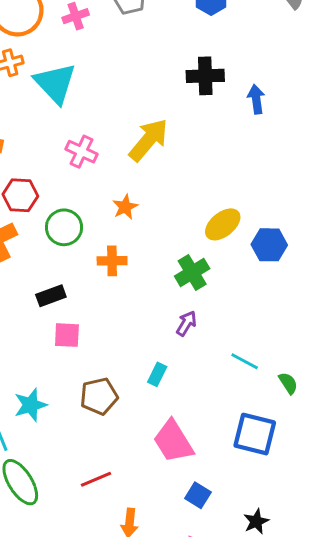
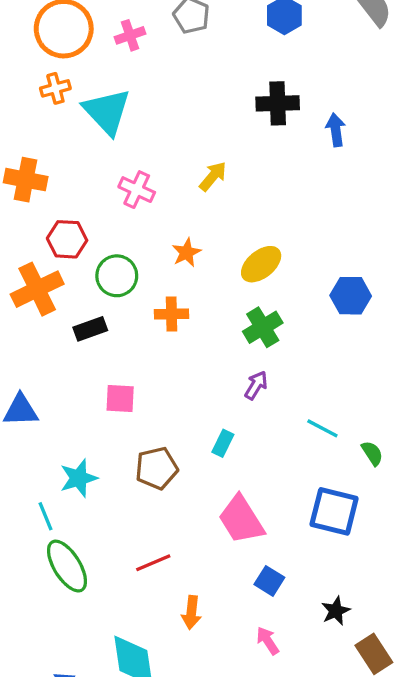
yellow arrow: (148, 140) -> (213, 176), size x0.6
yellow ellipse: (223, 224) -> (261, 264), moved
black rectangle: (51, 296) -> (90, 329), moved

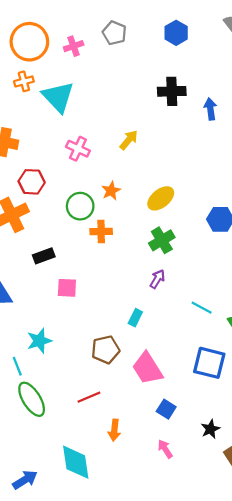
green circle: (117, 276) -> (80, 206), moved
black rectangle: (90, 329) -> (44, 256), moved
brown pentagon: (157, 468) -> (106, 350), moved

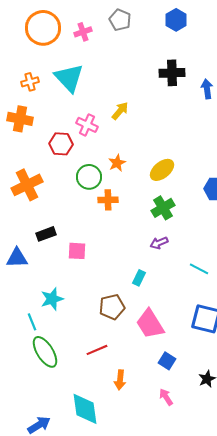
orange cross: (24, 81) -> (30, 82), moved
yellow arrow: (129, 140) -> (120, 111), moved
red hexagon: (32, 182) -> (61, 144), moved
black rectangle: (44, 256) -> (46, 234), moved
purple arrow: (157, 279) -> (159, 243), turned -144

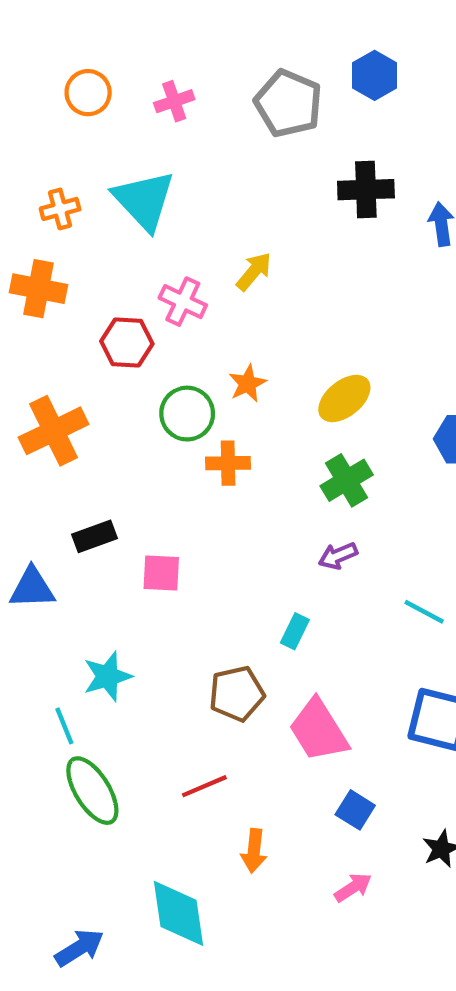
gray pentagon: (120, 20) -> (288, 103), moved, size x1.4
orange circle: (43, 28) -> (88, 93), size x0.6
pink arrow: (166, 397) -> (353, 887), turned 90

